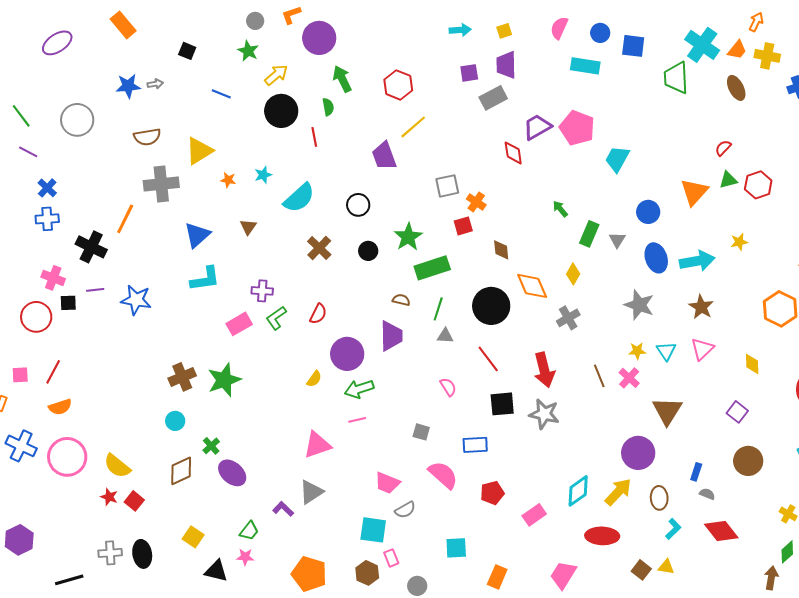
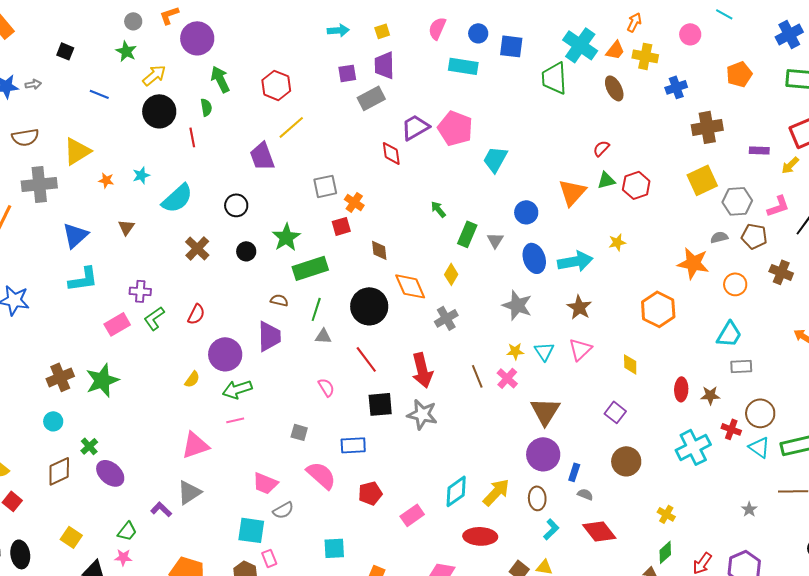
purple circle: (638, 453) -> (543, 454), moved

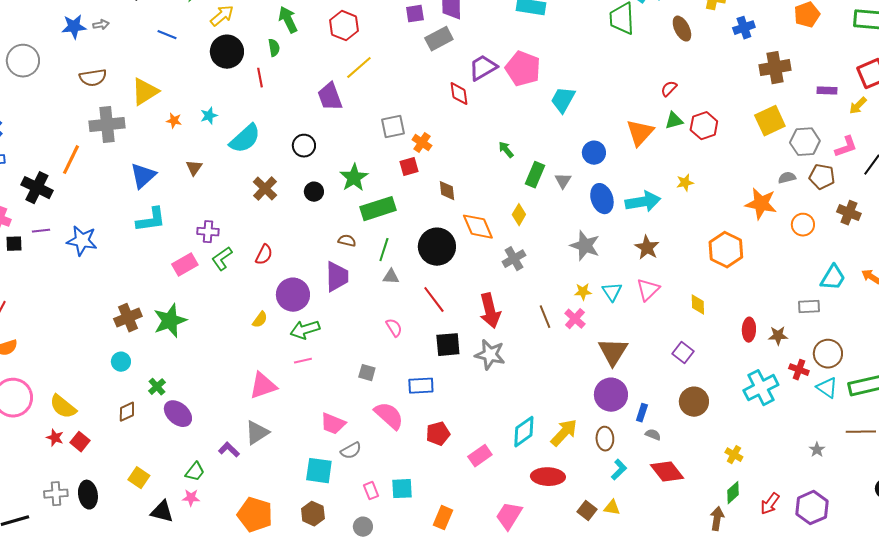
cyan trapezoid: (729, 334) -> (833, 278), moved
brown diamond: (59, 471) -> (127, 412), size x0.7
pink rectangle: (269, 558) -> (371, 491), moved

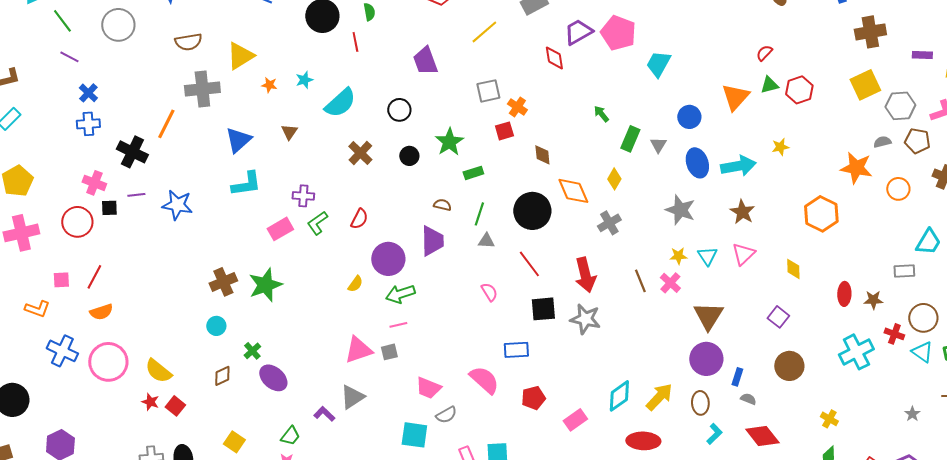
yellow line: (359, 68) -> (484, 32), moved
green rectangle: (378, 209) -> (473, 173), size x0.6
gray square: (367, 373) -> (389, 352), moved, turned -30

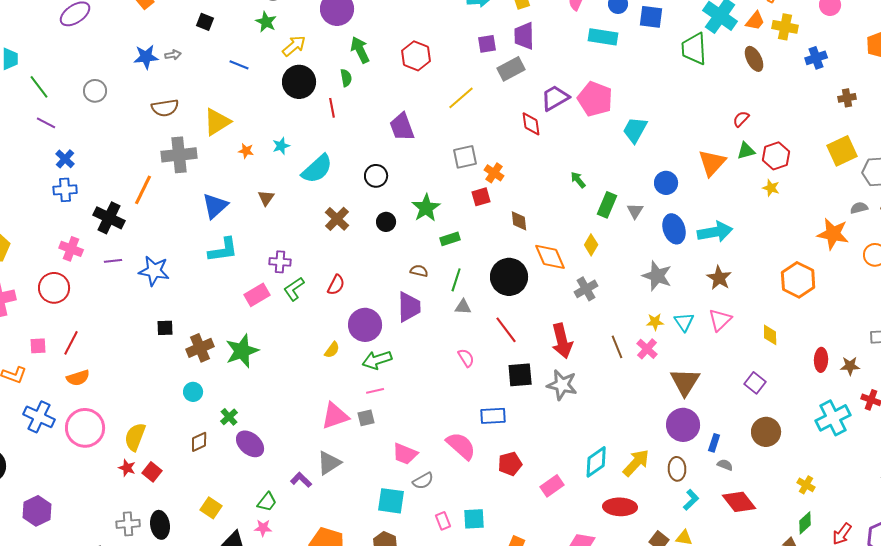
gray circle: (118, 25) -> (95, 91), size x0.7
brown cross: (870, 32) -> (847, 98), size x0.6
yellow star: (780, 147) -> (771, 188), moved, turned 30
black square: (109, 208) -> (165, 328), moved
yellow semicircle: (158, 371) -> (135, 437), turned 72

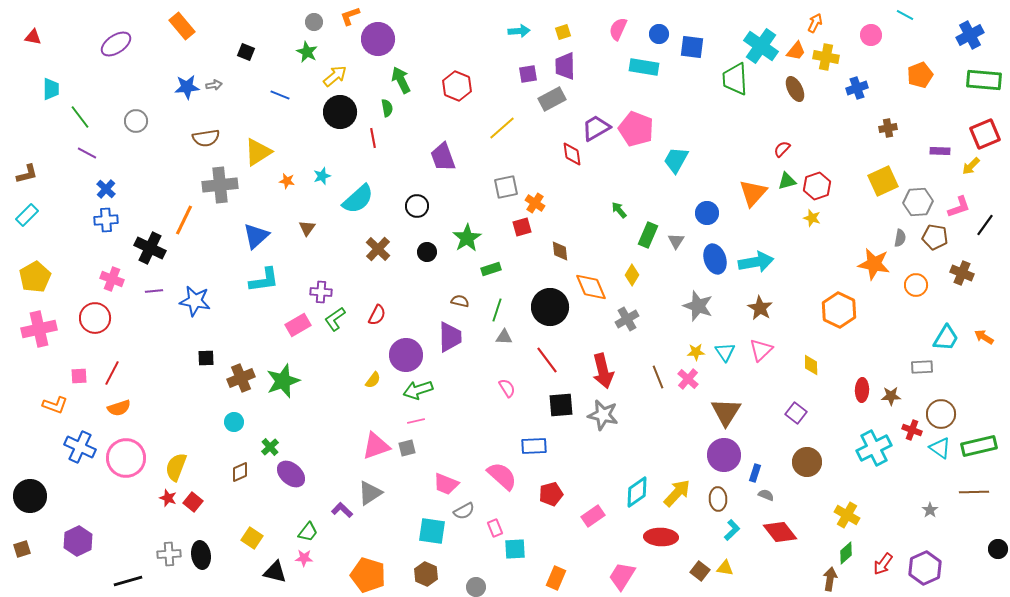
gray semicircle: (859, 208) -> (900, 238), turned 114
yellow cross: (806, 485) -> (847, 515), size x1.4
pink rectangle: (443, 521) -> (495, 528), moved

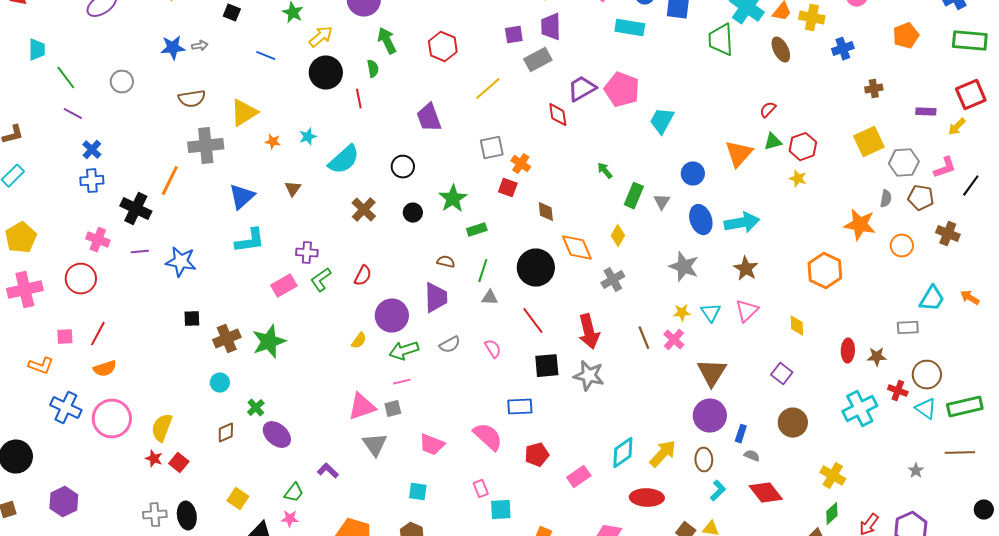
red square: (522, 227) -> (508, 188), turned 36
gray triangle: (370, 493) -> (375, 445), moved, turned -32
gray semicircle: (464, 511) -> (450, 345), moved
cyan square: (432, 531) -> (418, 492), size x0.7

